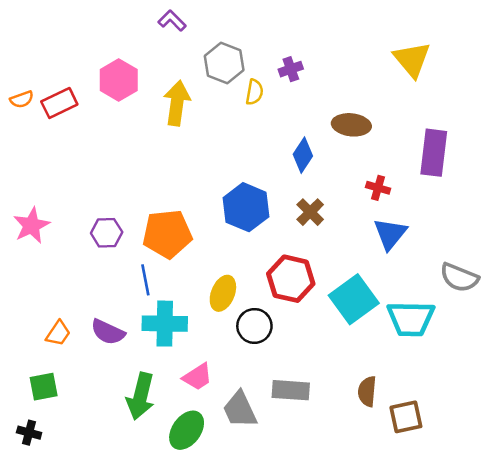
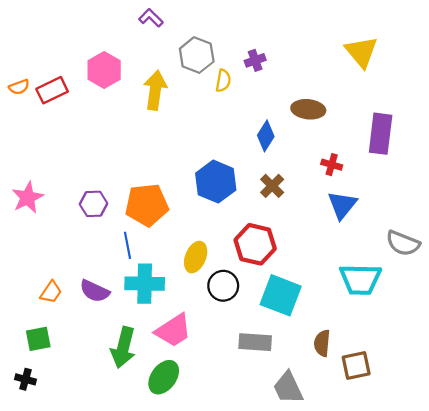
cyan square: (354, 299) -> (281, 295), moved, turned -33
pink trapezoid: (197, 377) -> (173, 330), size x1.4
gray trapezoid: (240, 410) -> (288, 388), moved

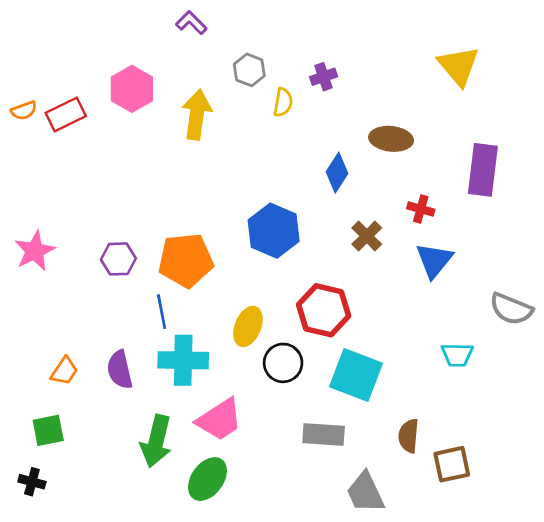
gray hexagon: (197, 55) -> (249, 70), size x0.7
brown cross: (272, 186) -> (367, 236), moved
cyan trapezoid: (360, 279) -> (457, 355), size x0.6
purple semicircle: (95, 291) -> (120, 370), turned 52

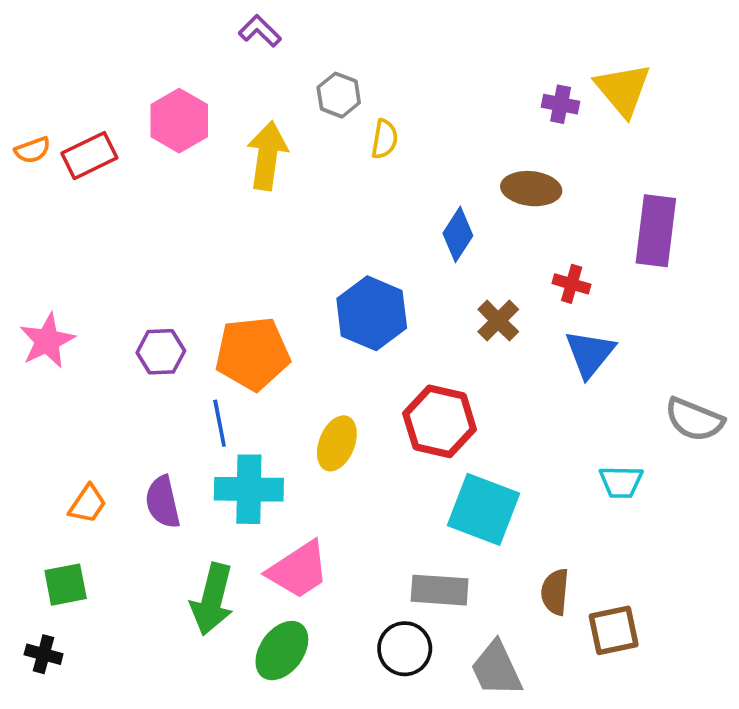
purple cross: (324, 77) -> (561, 104), moved, turned 30
black circle: (283, 363) -> (405, 649), moved

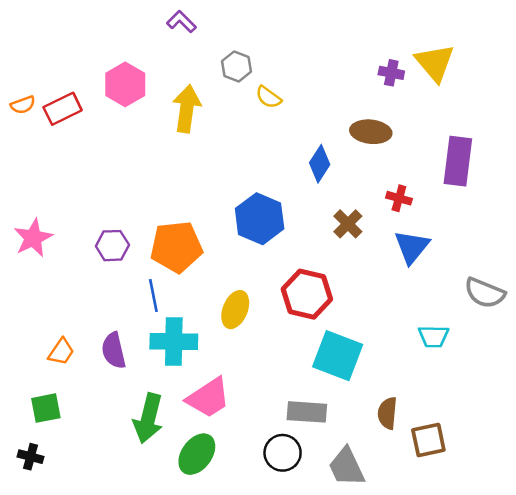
yellow semicircle: (385, 139) -> (268, 97), turned 116

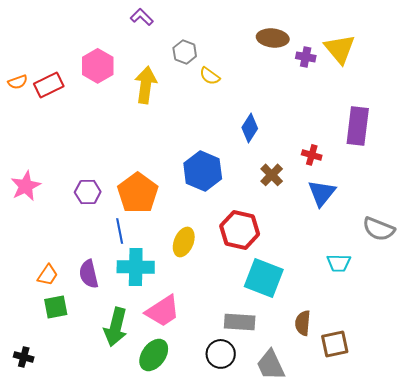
brown ellipse: (371, 132) -> (273, 38), moved
orange pentagon: (176, 247) -> (138, 193), turned -30
green square: (46, 408) -> (56, 307), moved

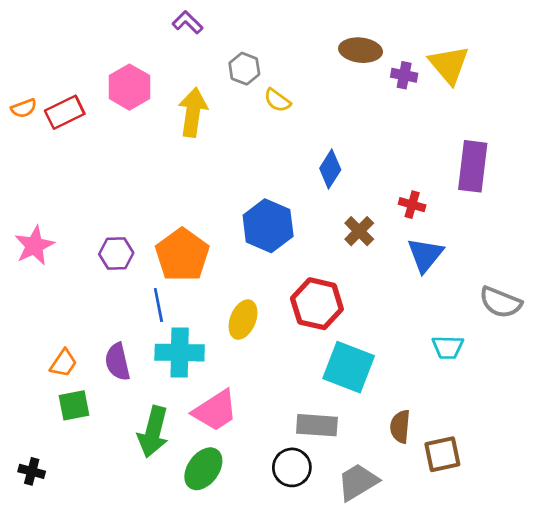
gray trapezoid: (271, 365) -> (358, 482), turned 84

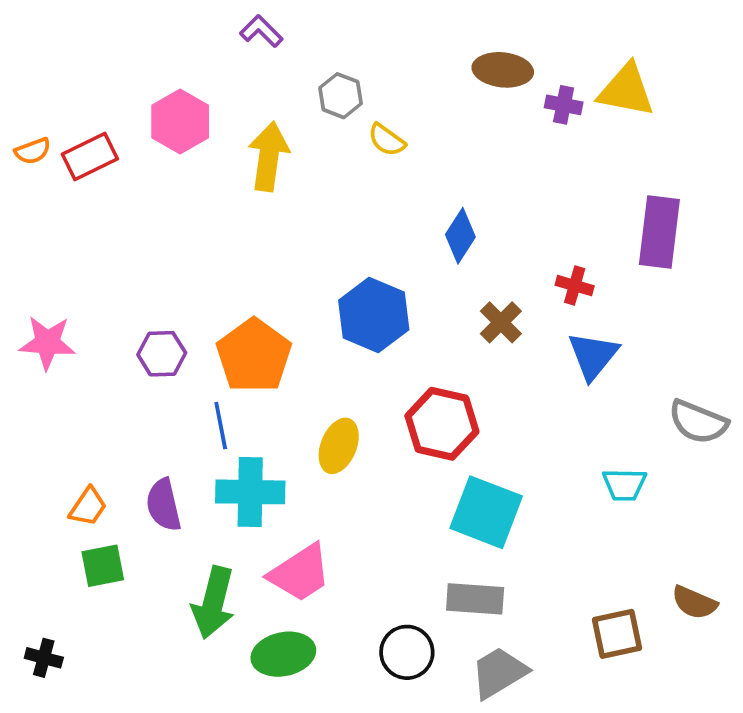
yellow triangle: (449, 65) -> (626, 90), turned -39
pink star: (34, 246) -> (47, 343), turned 30
gray rectangle: (317, 425) -> (475, 599), moved
brown semicircle: (400, 427) -> (694, 603), moved, turned -72
green ellipse: (203, 469) -> (283, 654), turned 42

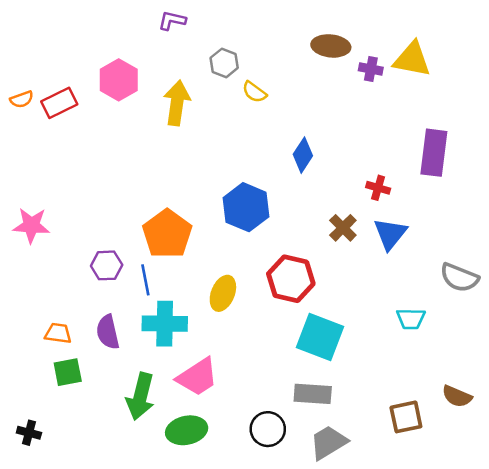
purple L-shape: (261, 31) -> (172, 20), turned -32
brown cross: (501, 322) -> (343, 228), moved
purple hexagon: (162, 354) -> (107, 265), moved
orange trapezoid: (88, 507) -> (58, 333), turned -116

